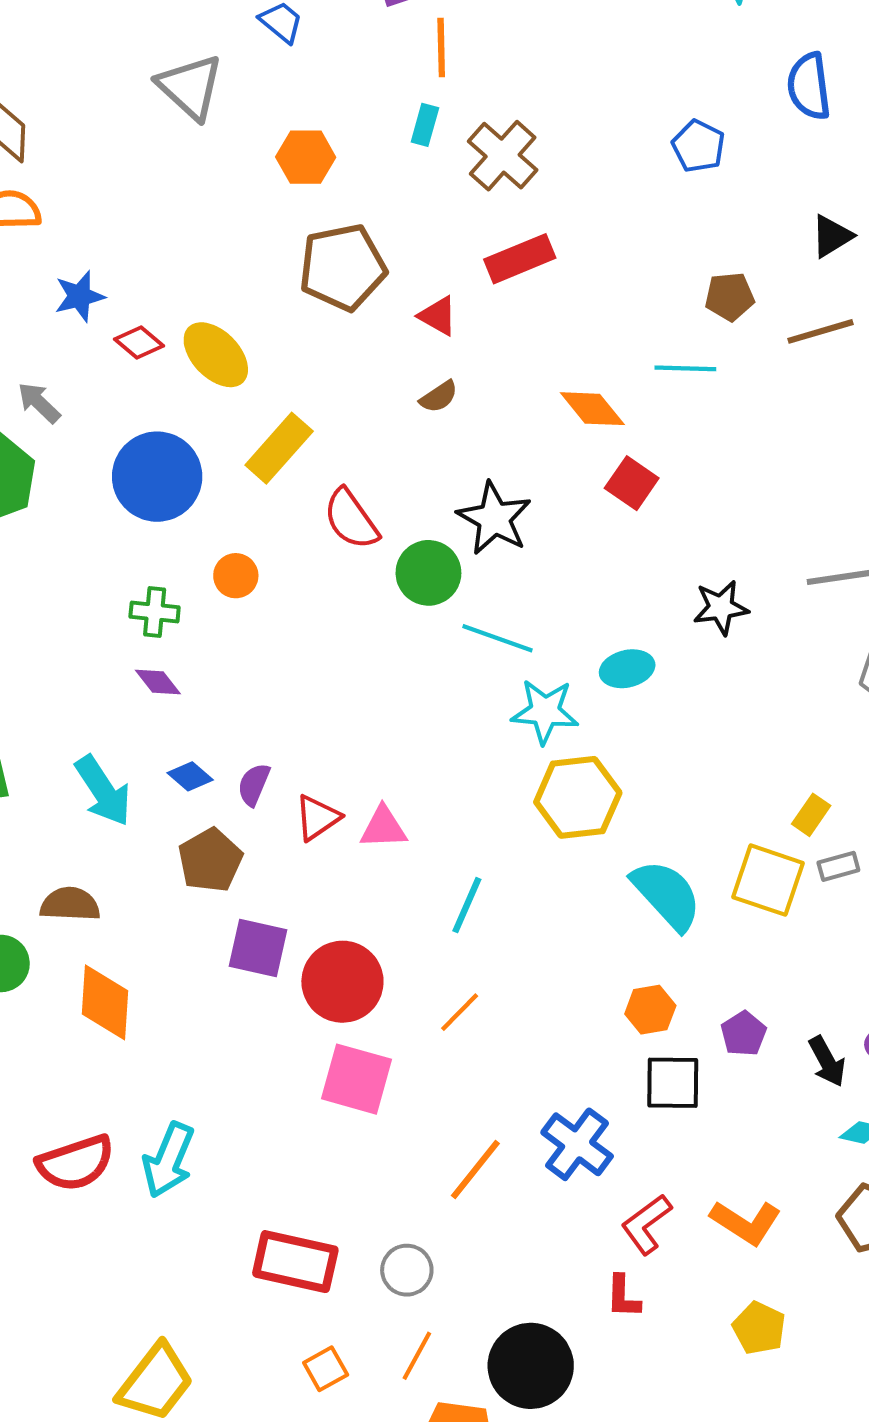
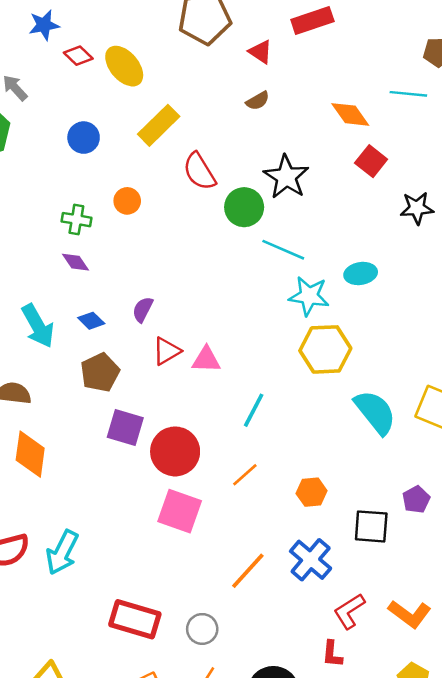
blue circle: (157, 477) -> (84, 138), size x0.6
black star: (721, 608) -> (417, 208), moved
purple semicircle: (254, 785) -> (143, 309), moved
orange hexagon: (650, 1010) -> (312, 492), moved

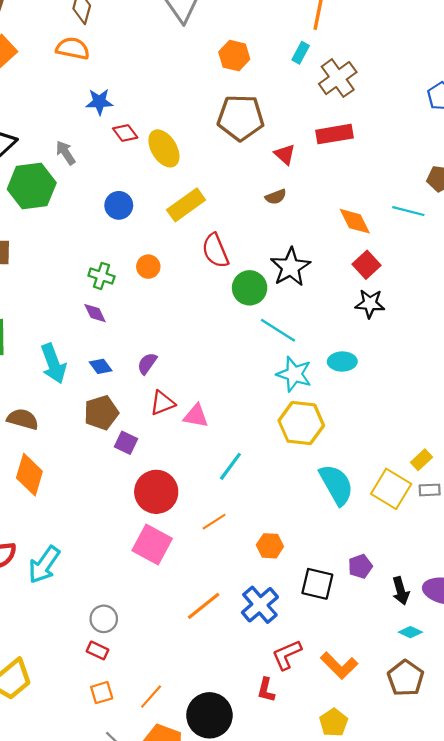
black star: (417, 208) -> (370, 304), moved
purple square: (125, 428) -> (126, 443), moved, size x0.7
red rectangle: (135, 619) -> (98, 650), moved, size x0.5
gray circle: (202, 629) -> (104, 619), moved

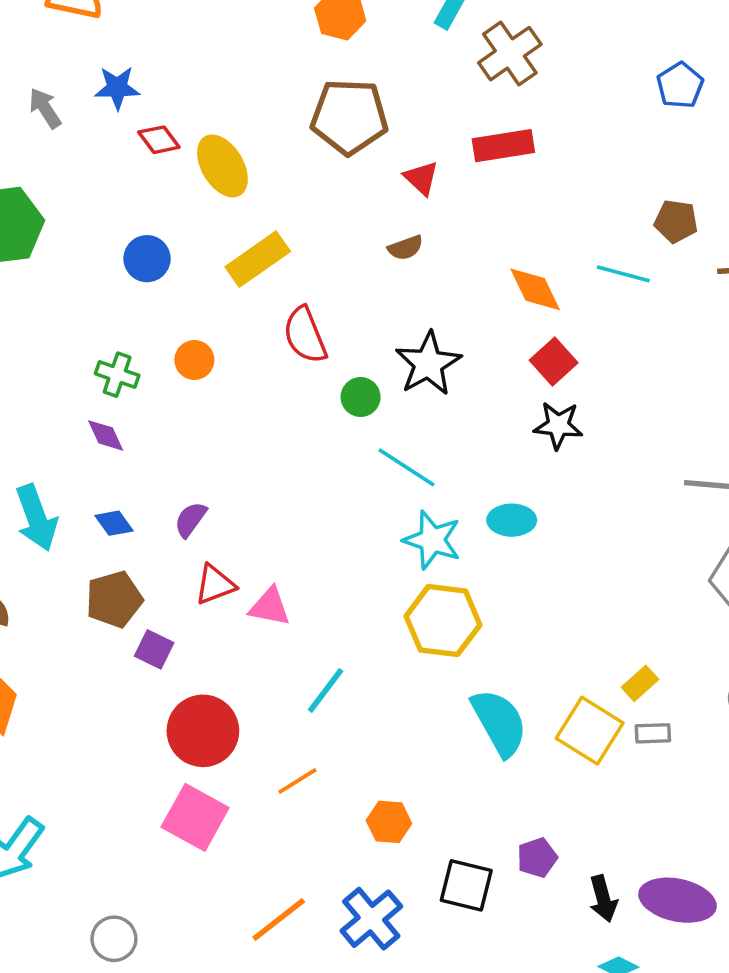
gray arrow: (66, 153) -> (45, 108), moved
green circle: (250, 288) -> (361, 397), size x0.7

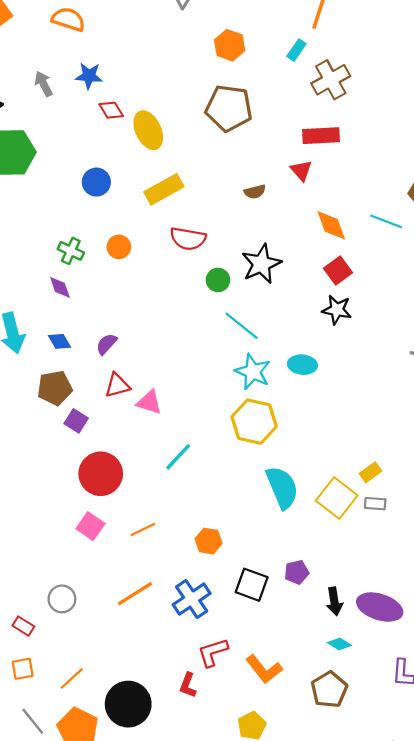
red triangle: (421, 178) -> (301, 170), moved
red semicircle: (305, 335) -> (188, 239), turned -64
orange line: (297, 781) -> (143, 530), moved
pink square: (195, 817) -> (90, 526), size x0.7
gray circle: (114, 939) -> (62, 599), moved

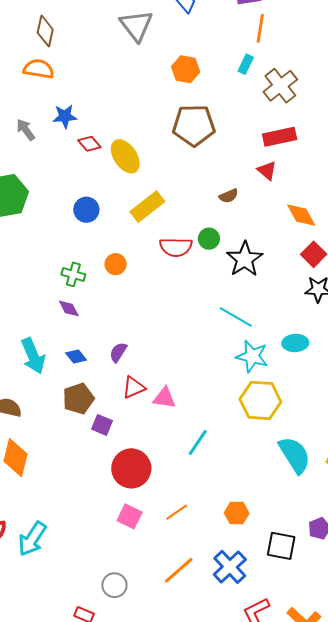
green circle: (218, 280) -> (209, 239), moved

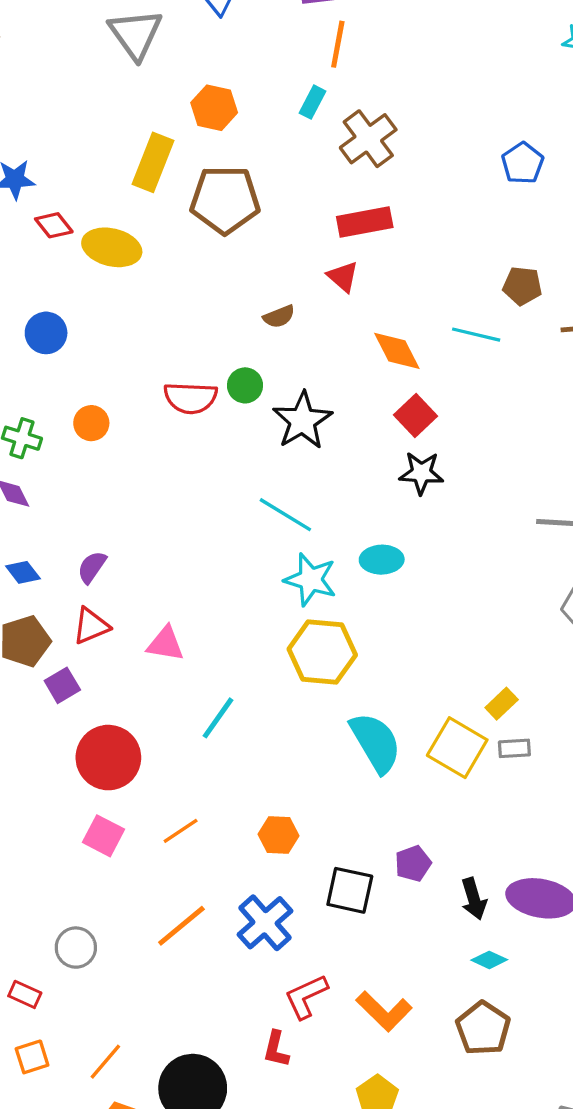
yellow ellipse: (125, 156) -> (112, 247), turned -44
yellow rectangle: (147, 207) -> (153, 162), moved, turned -32
red triangle: (134, 387) -> (91, 626), moved
purple square: (102, 425) -> (62, 685), turned 35

